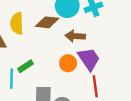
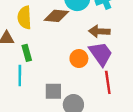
brown arrow: (75, 36) -> (99, 31), moved
green rectangle: (26, 66) -> (27, 53), moved, turned -72

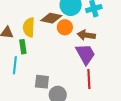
yellow semicircle: (24, 18) -> (29, 27), moved
orange circle: (79, 59) -> (65, 27), moved

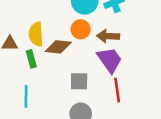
brown diamond: (51, 18) -> (58, 47), moved
cyan line: (15, 65) -> (26, 96), moved
gray square: (42, 82) -> (79, 81), moved

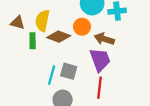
cyan line: (26, 96) -> (52, 75), moved

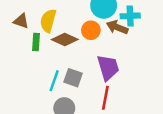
brown arrow: (104, 39) -> (117, 27), moved

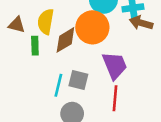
brown arrow: (117, 27) -> (141, 23), moved
orange circle: (91, 30) -> (92, 27), size x1.6
brown diamond: (65, 39) -> (65, 40), turned -50

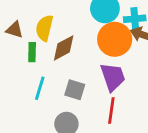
orange circle: (92, 27) -> (115, 39), moved
cyan line: (58, 85) -> (40, 88), moved

